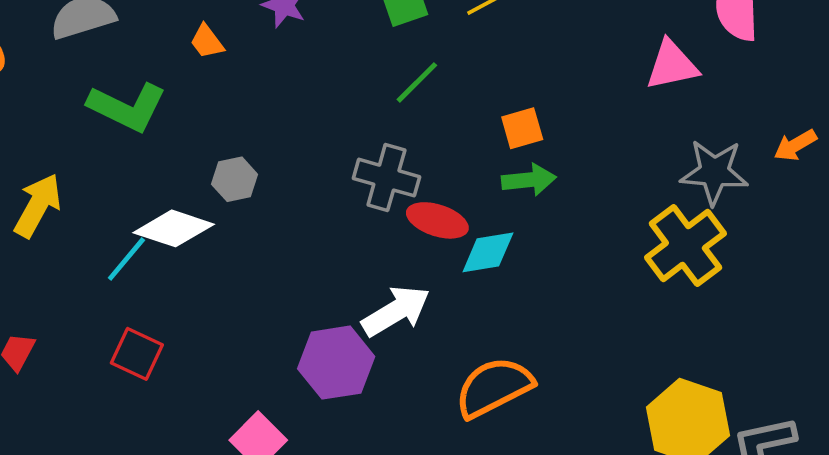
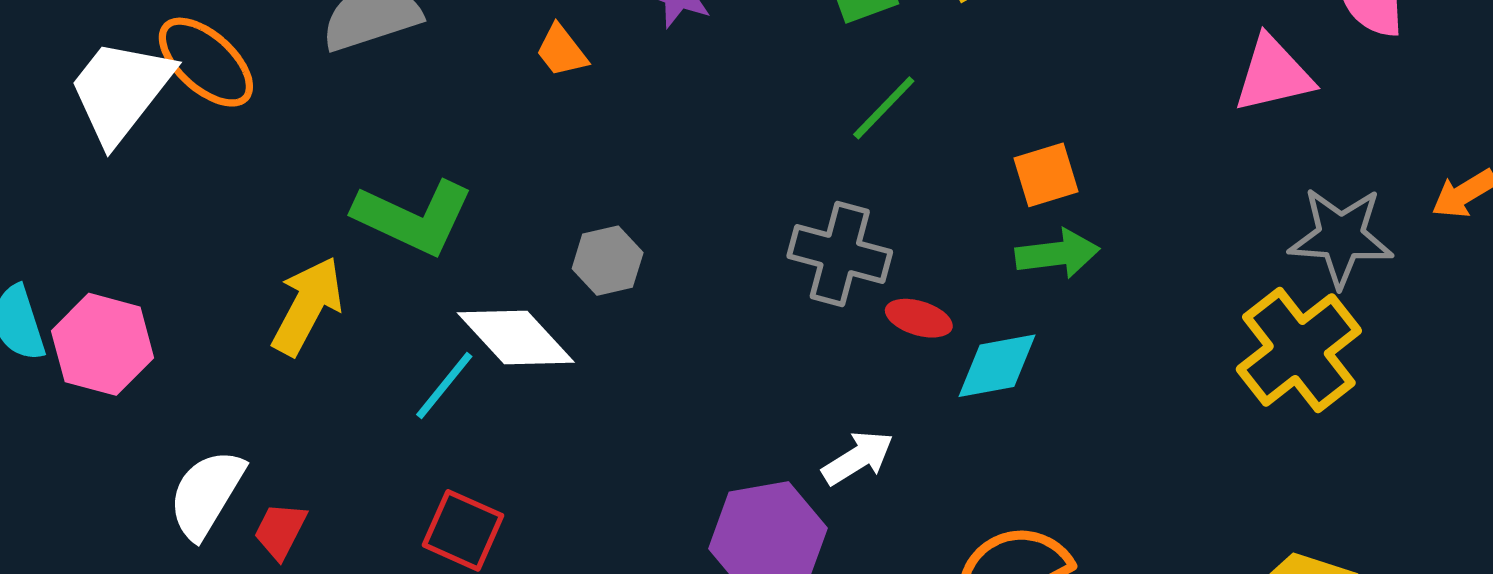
green L-shape: (127, 107) -> (413, 217), moved
red ellipse: (437, 220) -> (919, 318), size x0.7
white diamond: (174, 228) -> (516, 337), turned 30
white arrow: (396, 311) -> (858, 458), size x0.7

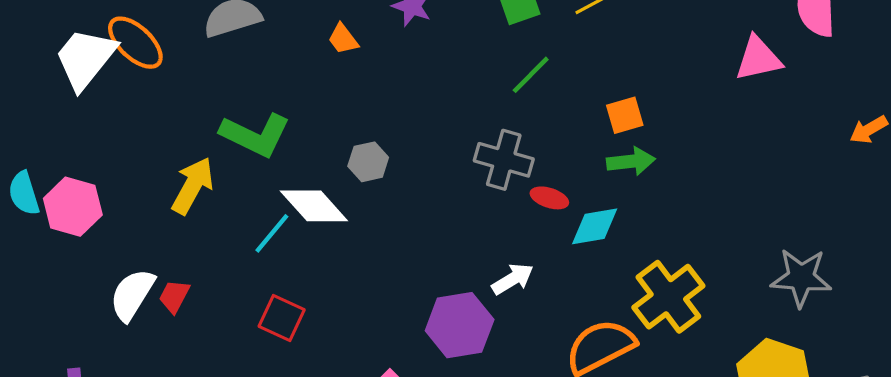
gray star: (1341, 237) -> (801, 278), moved
yellow cross: (1299, 350) -> (668, 297), moved
red trapezoid: (280, 531) -> (174, 296), moved

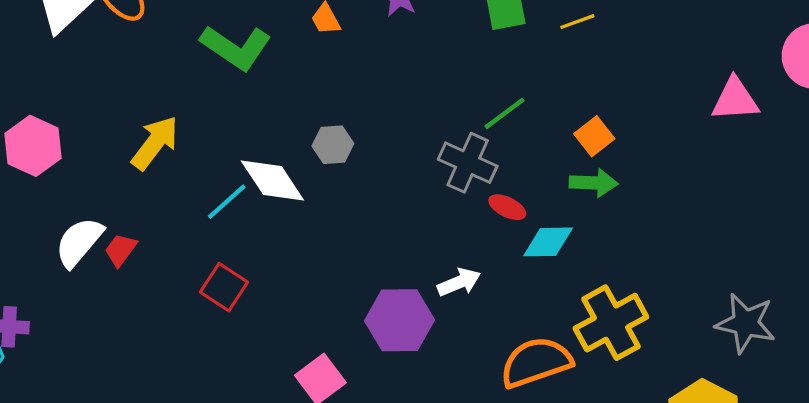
green line: (531, 75) -> (504, 113), moved
orange square: (625, 115) -> (594, 136), turned -30
green L-shape: (255, 135) -> (236, 47), moved

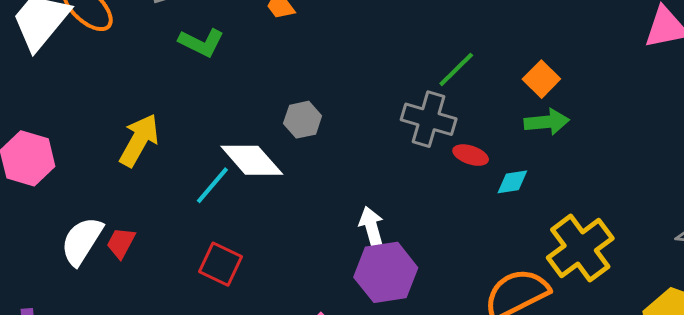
green L-shape: (236, 47) -> (201, 43), size x0.7
cyan diamond: (548, 242) -> (512, 182), size x0.7
white arrow: (459, 282) -> (372, 227), moved, turned -75

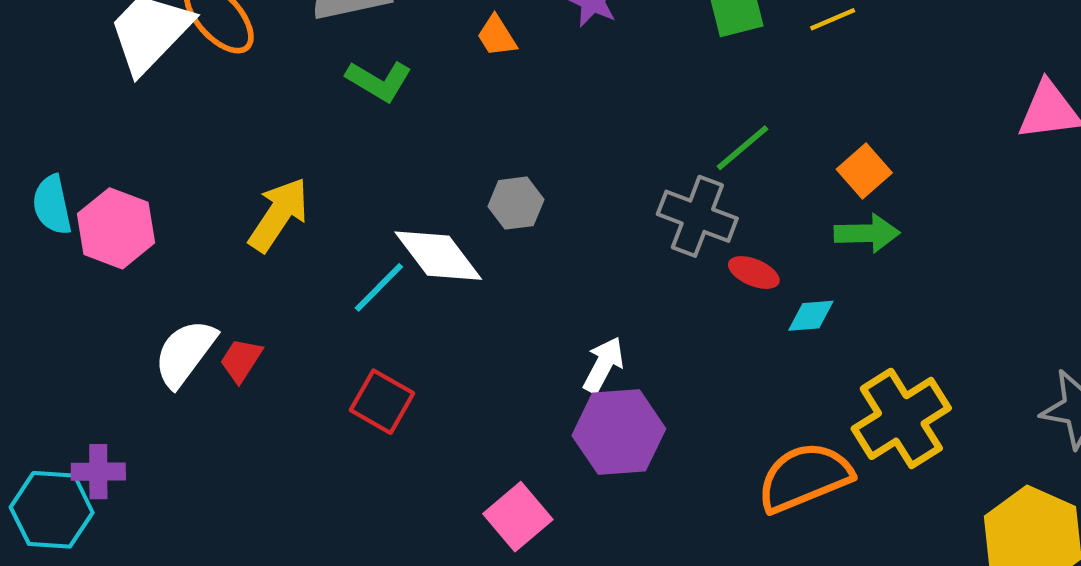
white arrow: (372, 227) -> (603, 365), turned 39

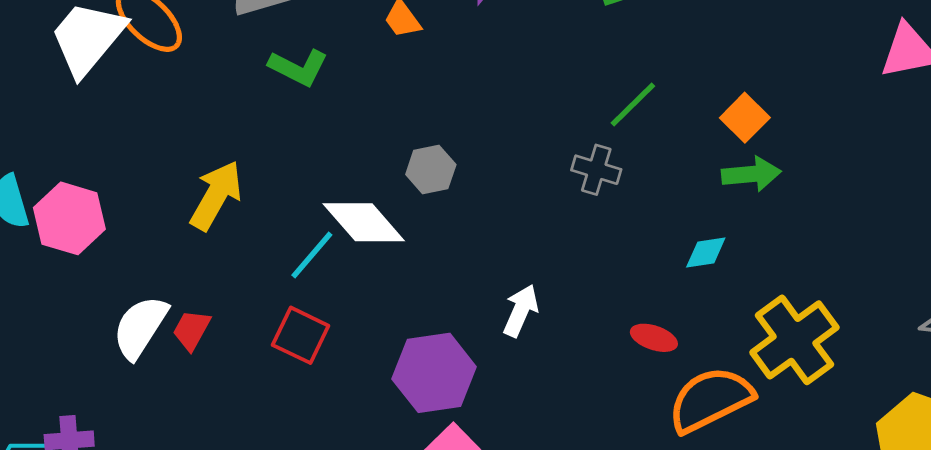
gray cross: (697, 216) -> (596, 170), size x0.7
red ellipse: (754, 273) -> (654, 338), moved
red square: (382, 402) -> (301, 335), moved
purple hexagon: (619, 432) -> (434, 373), moved

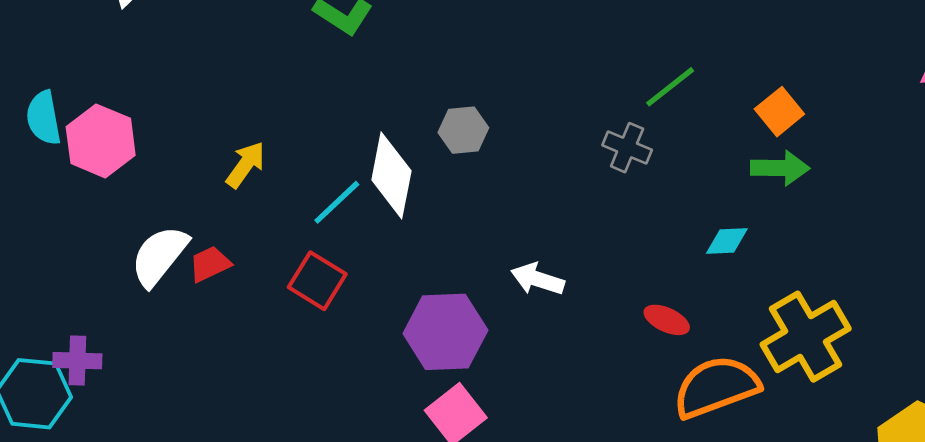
yellow arrow: (216, 195) -> (246, 165), moved, size x0.7
white diamond: (364, 222) -> (391, 175), turned 46
white arrow: (521, 311) -> (538, 279), turned -102
red trapezoid: (191, 330) -> (210, 264), turned 30

